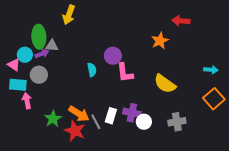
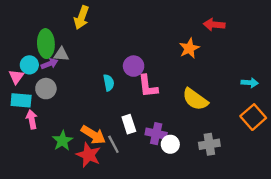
pink triangle: (14, 65) -> (16, 77), turned 32
white rectangle: (111, 116) -> (129, 124), moved, turned -35

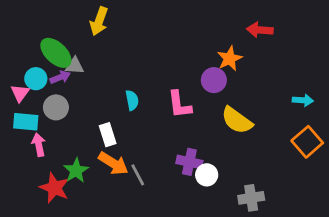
green ellipse: (46, 44) -> (56, 53), turned -44
purple circle: (134, 66) -> (214, 80), moved
white rectangle: (129, 124) -> (108, 135), moved
gray cross: (209, 144) -> (251, 198), moved
red star: (89, 155) -> (54, 188), moved

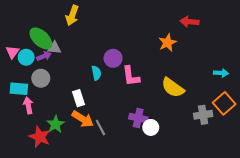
purple circle: (214, 80) -> (113, 58), moved
pink triangle: (20, 93) -> (13, 52), moved
gray cross: (251, 198) -> (203, 115), moved

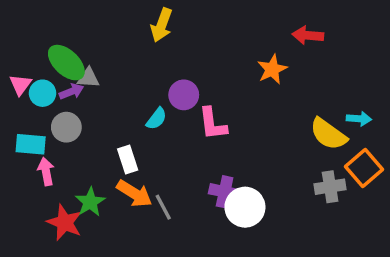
yellow arrow: (72, 15) -> (162, 25), moved
cyan semicircle: (96, 73) -> (157, 119), turned 48
yellow semicircle: (173, 88) -> (328, 134), moved
white circle: (151, 127) -> (245, 207), size x1.5

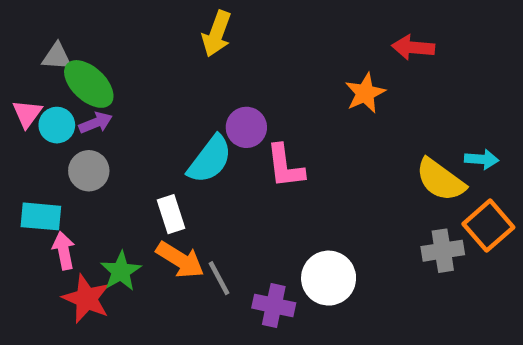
gray triangle: (88, 78) -> (57, 57), moved
cyan semicircle: (157, 119) -> (210, 159), size x1.6
cyan rectangle: (31, 144) -> (41, 216), moved
pink arrow: (46, 171) -> (64, 251), moved
purple cross: (225, 192) -> (274, 305), moved

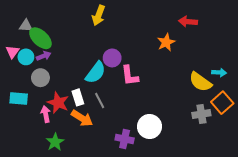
pink arrow: (64, 251) -> (46, 114), moved
green star: (121, 271) -> (55, 142), moved
gray line: (219, 278) -> (100, 101), moved
red star: (87, 299) -> (58, 103), moved

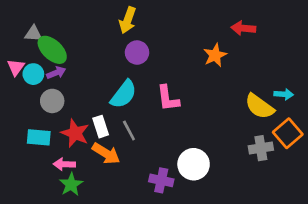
purple circle: (112, 58) -> (137, 53), moved
cyan rectangle: (19, 98) -> (39, 137), moved
pink arrow: (46, 114) -> (64, 164), moved, turned -77

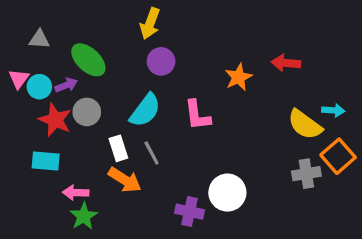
red arrow: (243, 28) -> (286, 63), moved
green ellipse: (52, 50) -> (88, 60), moved
orange star: (215, 55) -> (238, 77), moved
gray circle: (52, 101) -> (87, 112), moved
red star: (75, 133) -> (55, 120), moved

